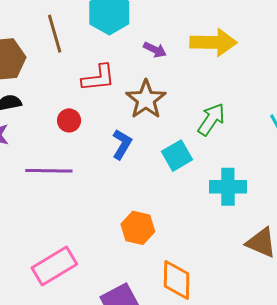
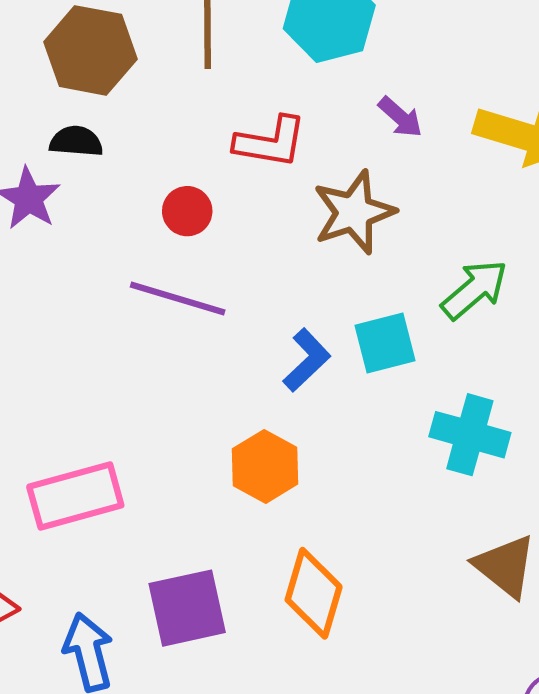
blue L-shape: (122, 144) -> (307, 360), moved
purple line: (49, 171) -> (178, 299), moved

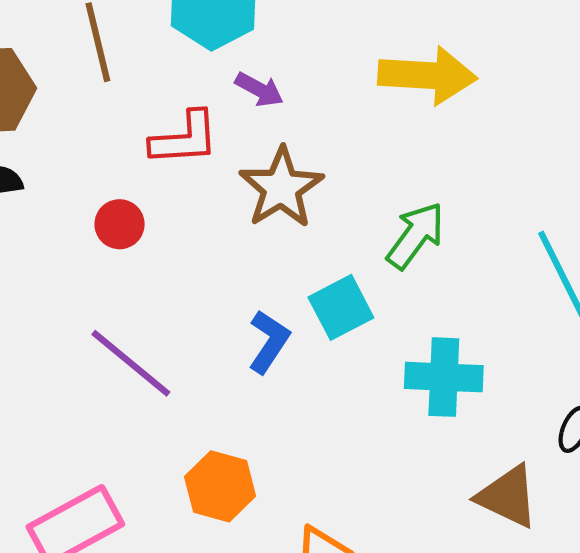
purple arrow: (400, 117) -> (259, 89), moved
purple line: (178, 299) -> (131, 363), moved, turned 36
orange hexagon: (265, 466) -> (220, 486), moved

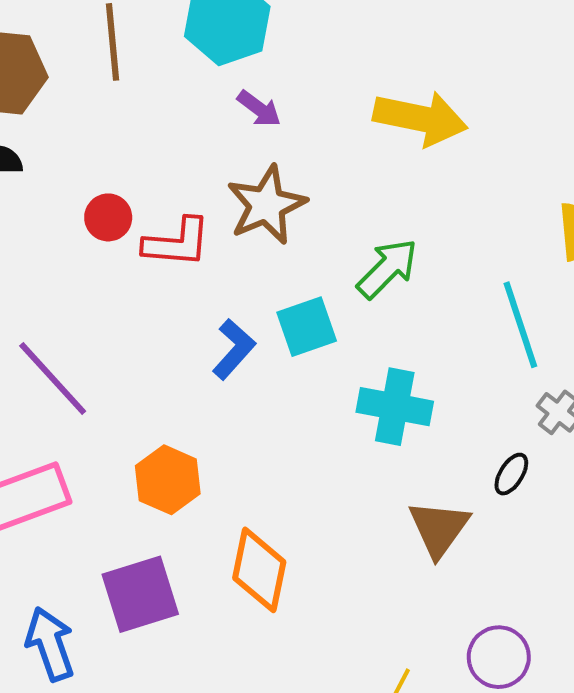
red L-shape: (184, 138) -> (177, 243), moved
purple line: (131, 363) -> (53, 379), moved
brown triangle: (508, 496) -> (439, 529), turned 32

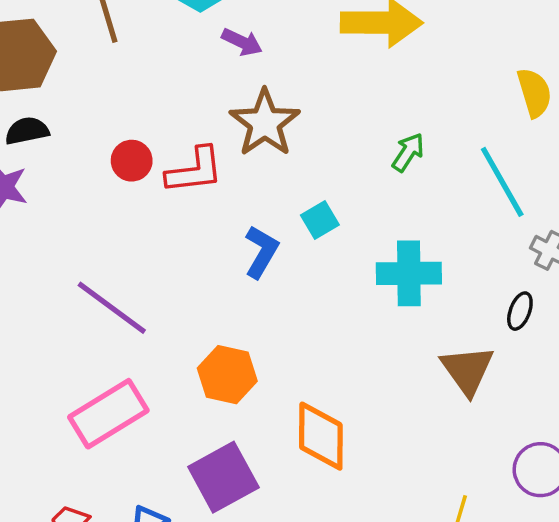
green arrow: (387, 269) -> (408, 152), moved, size x0.7
cyan square: (307, 327) -> (320, 220), size x0.7

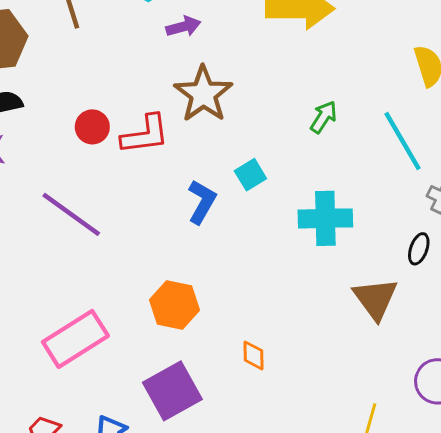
purple arrow: (242, 42) -> (183, 27), turned -40
purple line: (112, 308) -> (71, 214), moved
orange diamond: (321, 436) -> (254, 355), size x0.5

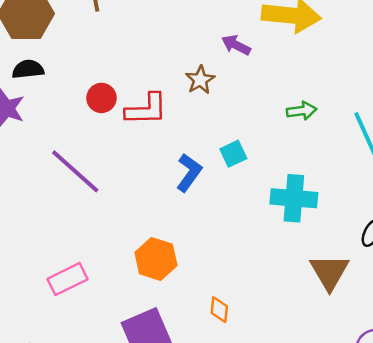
purple arrow: (183, 27) -> (236, 45), moved, turned -144
brown star: (203, 94) -> (200, 80), size x0.6
green arrow: (324, 117) -> (302, 111), turned 44
pink rectangle: (75, 339) -> (67, 279), size x0.7

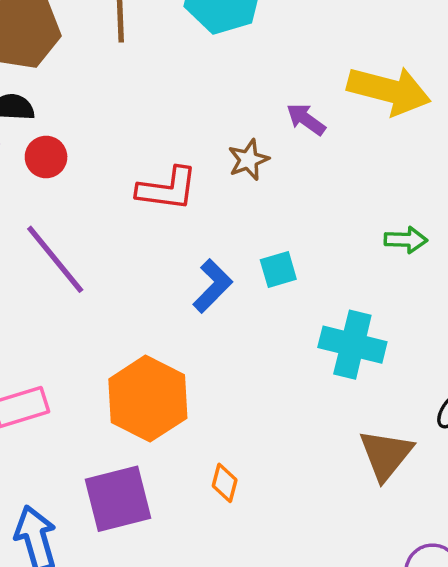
red circle: (101, 98) -> (46, 157), moved
green arrow: (302, 111) -> (406, 240), moved
orange hexagon: (156, 259) -> (148, 399), size x1.4

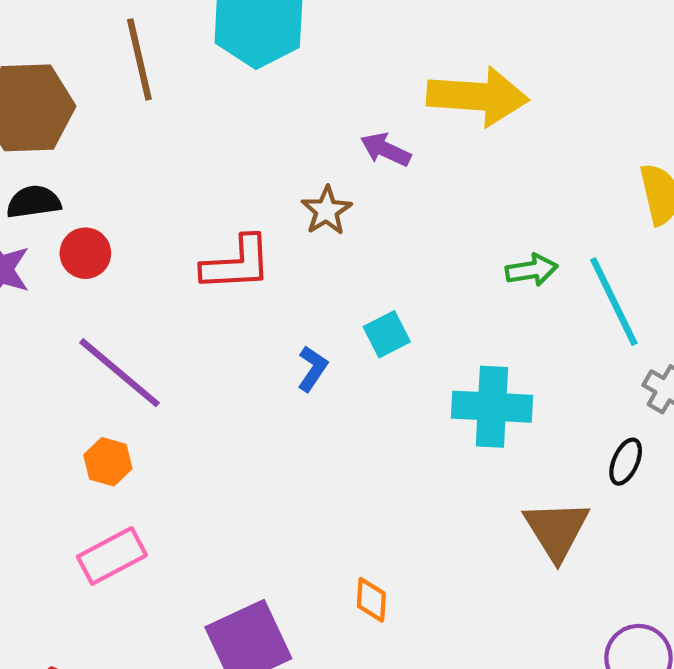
blue L-shape: (213, 286) -> (312, 369), size x0.7
orange hexagon: (148, 399) -> (108, 462), moved, size x0.5

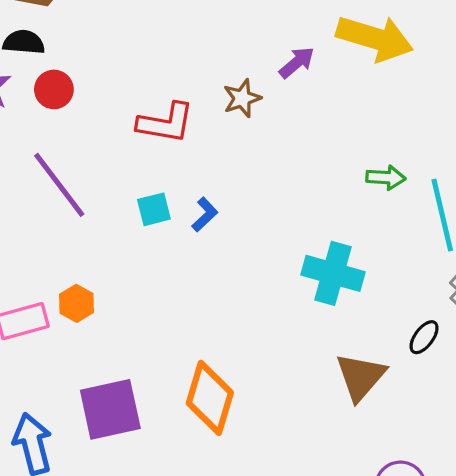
purple arrow: (386, 150) -> (297, 63), turned 102
cyan square: (387, 334) -> (154, 209), moved
orange hexagon: (108, 462) -> (76, 303), moved
orange diamond: (371, 600) -> (210, 398), size x2.0

